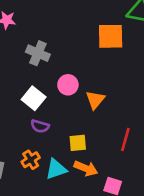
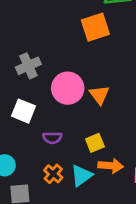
gray cross: (38, 53) -> (28, 66), turned -30
pink circle: (68, 85) -> (68, 88), size x1.5
white square: (34, 98) -> (24, 111), moved

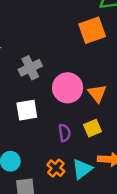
white square: (24, 111) -> (27, 110), turned -30
purple semicircle: (52, 138) -> (64, 133), moved, turned -96
yellow square: (95, 143) -> (92, 128), moved

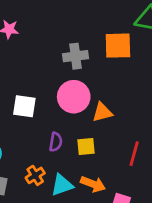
gray cross: (30, 68) -> (76, 56), moved
orange triangle: (97, 93) -> (102, 112), turned 36

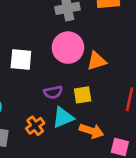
purple semicircle: (56, 142) -> (53, 92), turned 72
cyan triangle: (62, 185) -> (63, 117), moved

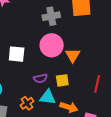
orange triangle: (97, 61) -> (73, 55), turned -42
cyan triangle: (63, 117) -> (48, 97), turned 30

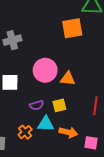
gray cross: (51, 16) -> (12, 40), moved
orange triangle: (73, 55) -> (68, 79), turned -49

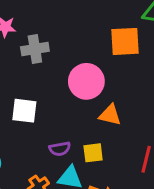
pink circle: (45, 70) -> (86, 81), moved

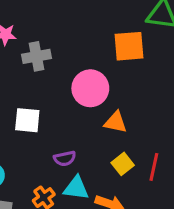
yellow square: (93, 153) -> (123, 164), moved, turned -30

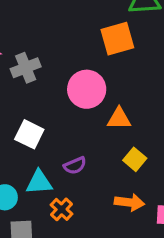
white square: (27, 120) -> (29, 134), turned 32
cyan triangle: (76, 188) -> (39, 182), moved

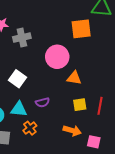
yellow square: (135, 159) -> (80, 105), turned 32

